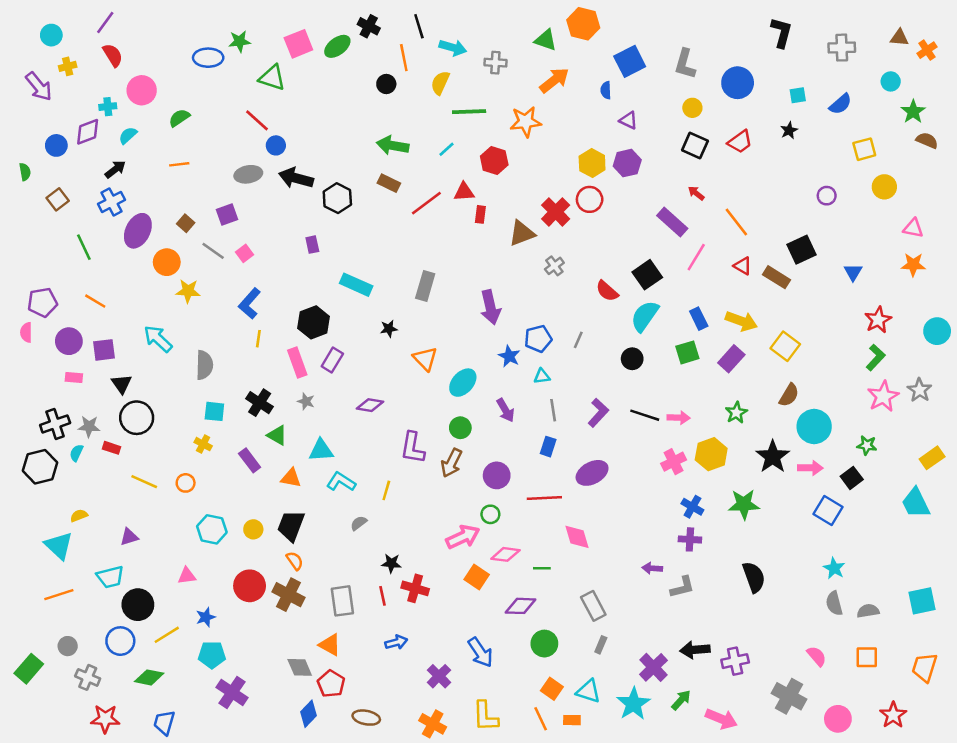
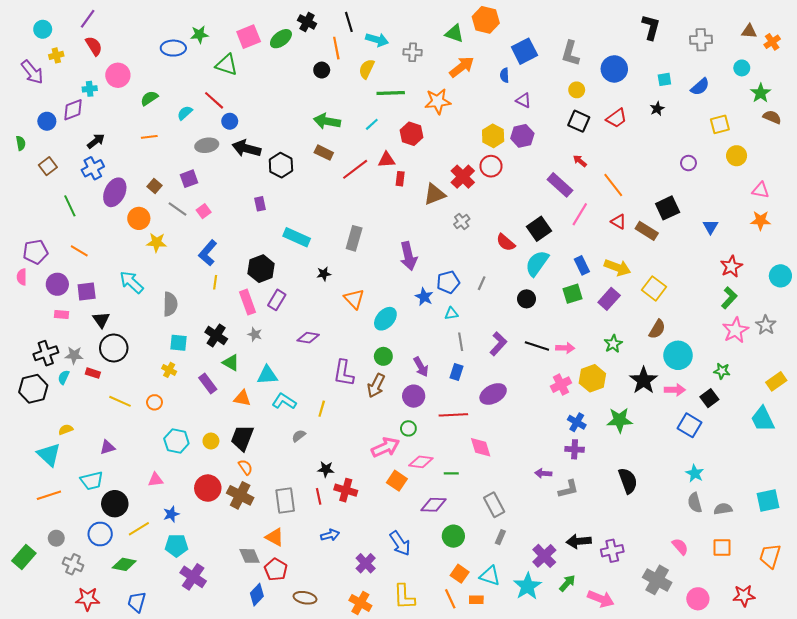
cyan semicircle: (128, 135) -> (185, 113), moved
purple arrow: (505, 410) -> (421, 367), moved
red star: (893, 715) -> (744, 596), turned 30

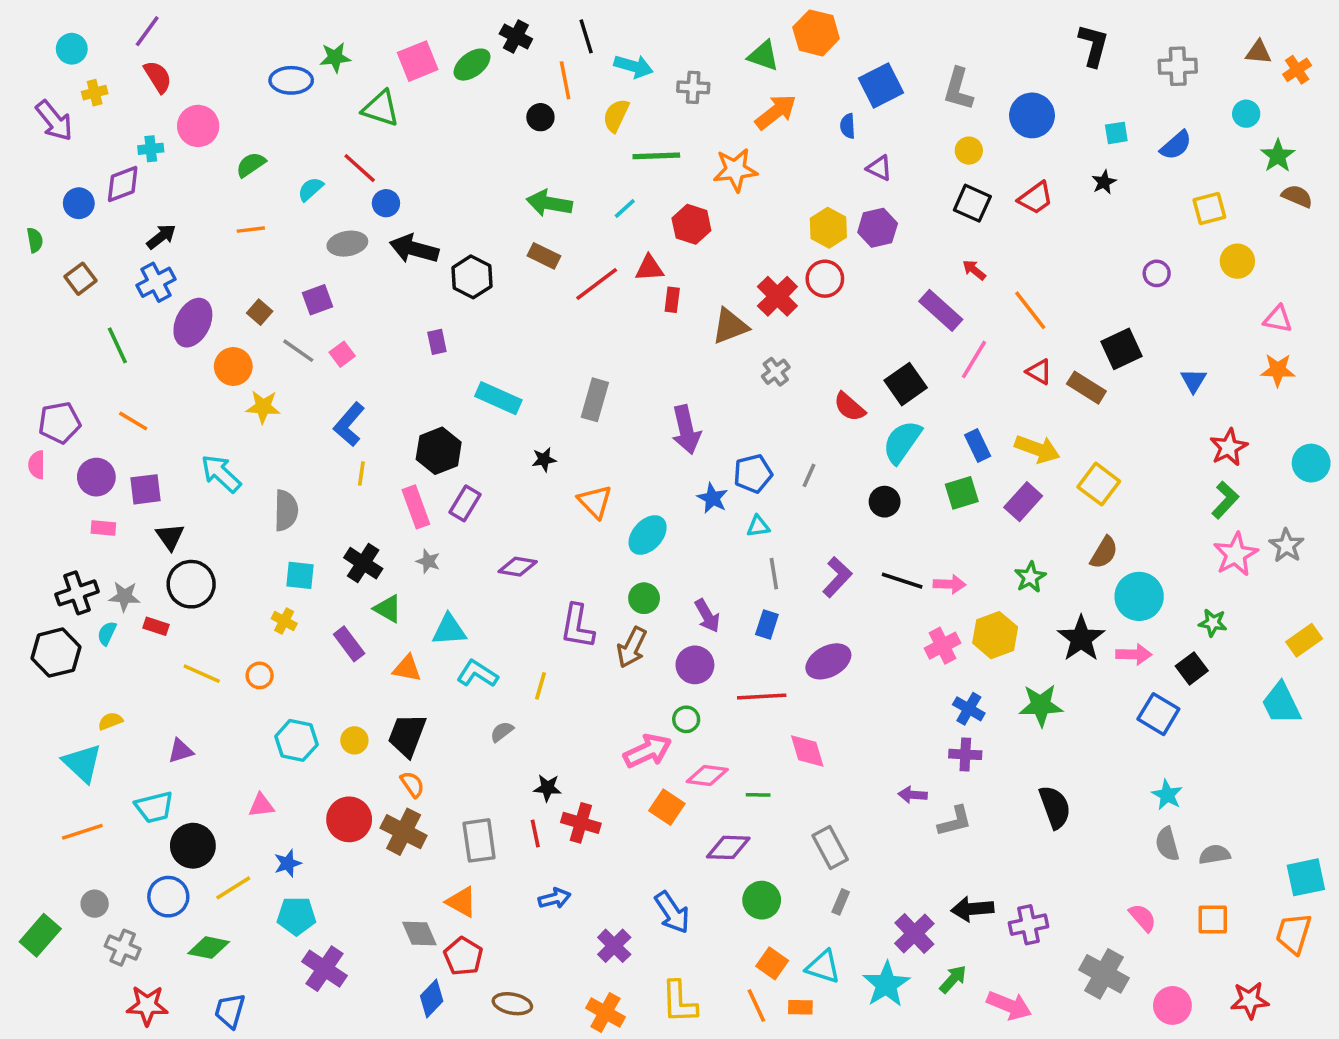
cyan square: (768, 501) -> (1306, 877), moved

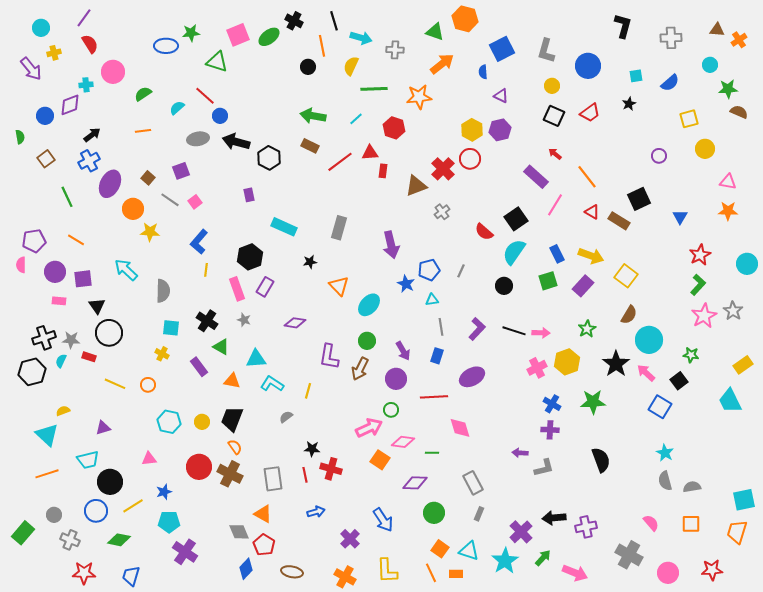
green star: (1278, 156) -> (728, 89), turned 30
pink arrow: (1134, 654) -> (646, 373), turned -138

